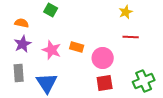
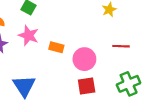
red line: (131, 37) -> (121, 46), moved
pink star: (52, 50) -> (28, 35), moved

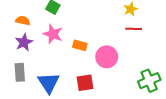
red line: (121, 46) -> (134, 29), moved
red square: (87, 86) -> (85, 83), moved

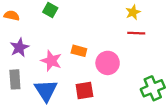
orange semicircle: (23, 21) -> (12, 16), moved
pink star: (53, 34) -> (51, 61), moved

